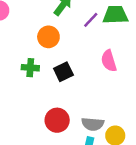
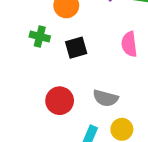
gray semicircle: (93, 124) -> (105, 98), moved

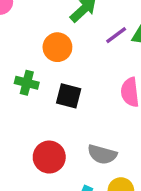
black square: (76, 48) -> (69, 96), turned 30

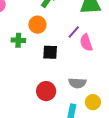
purple line: (116, 35) -> (74, 32), moved
green cross: (27, 83) -> (18, 40), moved

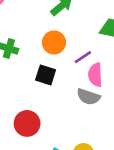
orange circle: (37, 25) -> (54, 42), moved
gray semicircle: (77, 83) -> (88, 97), moved

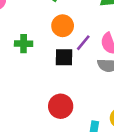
purple line: (83, 57) -> (83, 43), moved

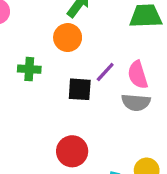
orange circle: (63, 26) -> (68, 38), moved

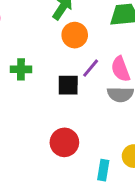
orange circle: (68, 38) -> (75, 35), moved

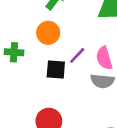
orange circle: (75, 35) -> (48, 33), moved

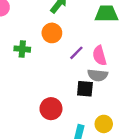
black square: (56, 70) -> (85, 89), moved

